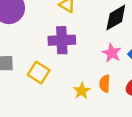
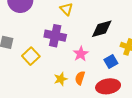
pink star: (112, 53) -> (81, 54), moved

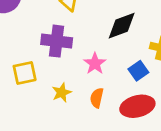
yellow square: (31, 56) -> (25, 73), turned 36
yellow star: (61, 79) -> (62, 93), moved

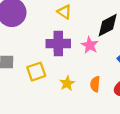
pink star: (95, 64) -> (90, 45), moved

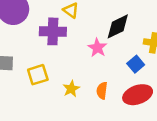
purple cross: (58, 44) -> (53, 31), moved

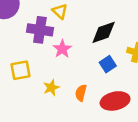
pink star: (97, 48) -> (62, 49), moved
blue square: (136, 64) -> (108, 64), moved

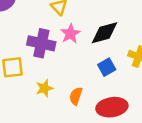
purple cross: (40, 30) -> (41, 43), moved
pink star: (62, 49) -> (70, 34), moved

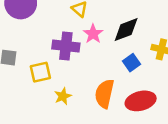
yellow star: (44, 88) -> (63, 96), moved
orange semicircle: (76, 96) -> (104, 94), size x1.6

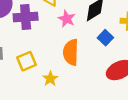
purple cross: (66, 46) -> (26, 17), moved
orange semicircle: (104, 94) -> (71, 52), moved

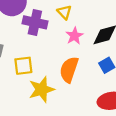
yellow star: (50, 79) -> (41, 89), size x1.6

